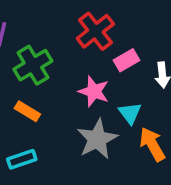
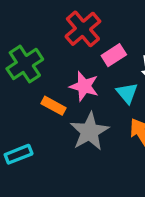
orange rectangle: (27, 111) -> (54, 106), moved
cyan triangle: (130, 113) -> (127, 93), moved

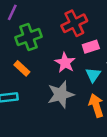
orange rectangle: (54, 106) -> (22, 68), moved

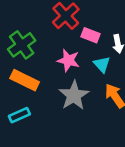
pink rectangle: (91, 47) -> (90, 35), turned 56
orange rectangle: (22, 68) -> (25, 80), size x1.5

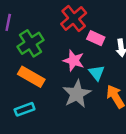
cyan triangle: (102, 64) -> (97, 73), moved

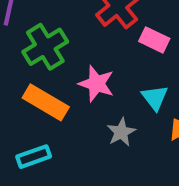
pink star: (74, 61) -> (96, 84), moved
gray star: (77, 94) -> (121, 132), size x0.6

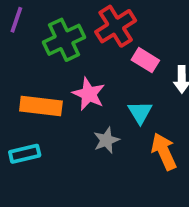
green cross: (45, 47) -> (64, 40), moved
orange rectangle: (46, 102) -> (41, 106), turned -30

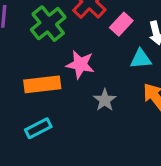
pink rectangle: (145, 60) -> (121, 24), turned -65
cyan triangle: (140, 112) -> (141, 59), moved, turned -50

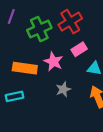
pink rectangle: (121, 24) -> (79, 49), moved

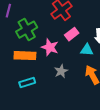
green cross: (39, 29) -> (27, 30), moved
cyan rectangle: (15, 96) -> (27, 83), moved

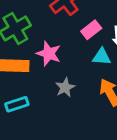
pink rectangle: (72, 34) -> (91, 30), moved

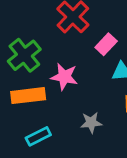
gray star: (65, 87) -> (91, 123), moved, turned 30

